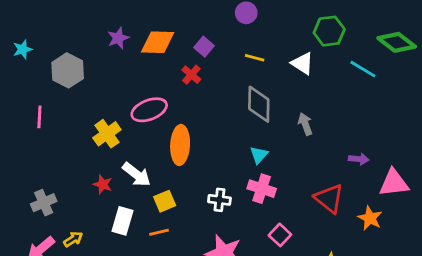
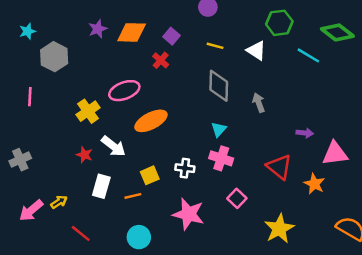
cyan star: (23, 49) -> (27, 31), moved
orange ellipse: (180, 145) -> (151, 121), turned 60
yellow square: (165, 201) -> (150, 175), moved
gray cross: (44, 203) -> (20, 160), moved

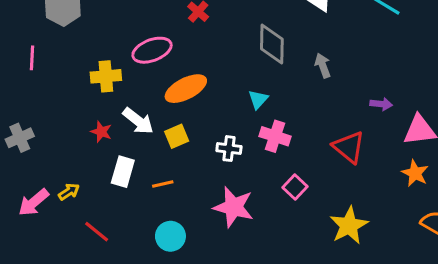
yellow cross: (88, 111) -> (106, 76), turned 30
cyan triangle: (219, 129) -> (258, 99), moved
yellow square: (150, 175) -> (177, 136), moved
orange star: (314, 184) -> (415, 173), moved

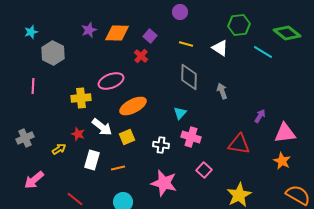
purple arrow: (381, 104) -> (260, 116), turned -64
red triangle: (349, 147) -> (239, 144), turned -30
yellow arrow: (69, 192) -> (59, 149), moved

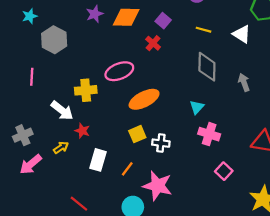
white arrow: (102, 127) -> (62, 110), moved
white cross: (161, 145) -> (161, 143), moved
orange line: (118, 168) -> (127, 169), turned -40
pink arrow: (34, 180) -> (31, 164), moved
pink star: (164, 183) -> (158, 186), moved

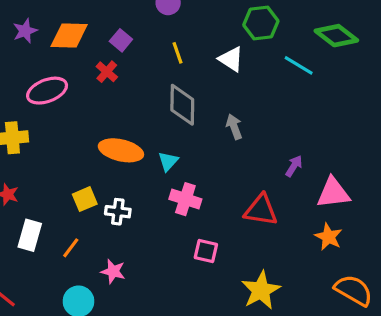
yellow line: (204, 30) -> (178, 53), turned 56
pink ellipse: (119, 71) -> (47, 91), moved
orange ellipse: (144, 99) -> (121, 150), moved, turned 40
pink square: (224, 171) -> (206, 251), turned -30
pink star: (158, 186) -> (113, 271), size x0.6

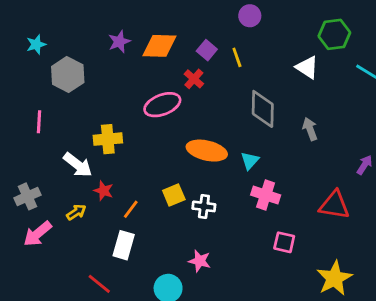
yellow line: (178, 53) -> (237, 57), moved
pink ellipse: (47, 91) -> (162, 105), moved
white rectangle: (30, 235) -> (124, 245), moved
orange line: (71, 248) -> (131, 209), moved

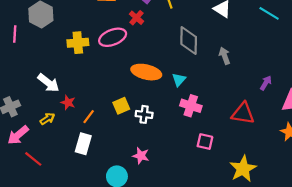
pink line: (39, 122) -> (15, 34), moved
yellow cross: (108, 139) -> (78, 43), moved
red line: (99, 284) -> (33, 159), moved

